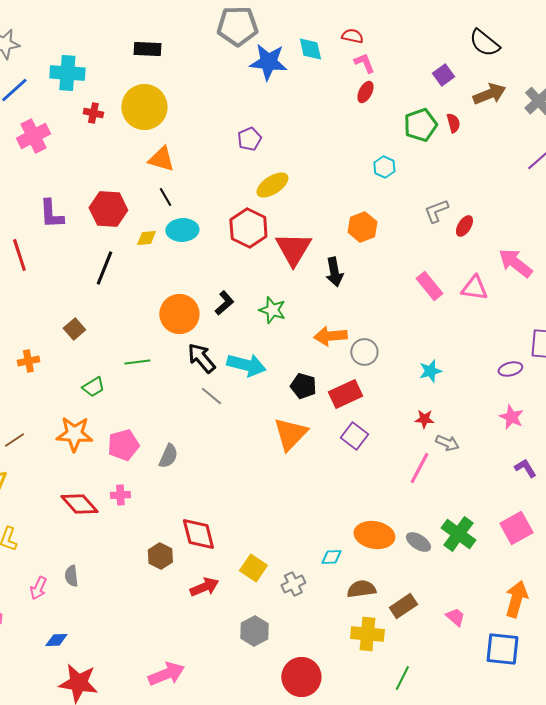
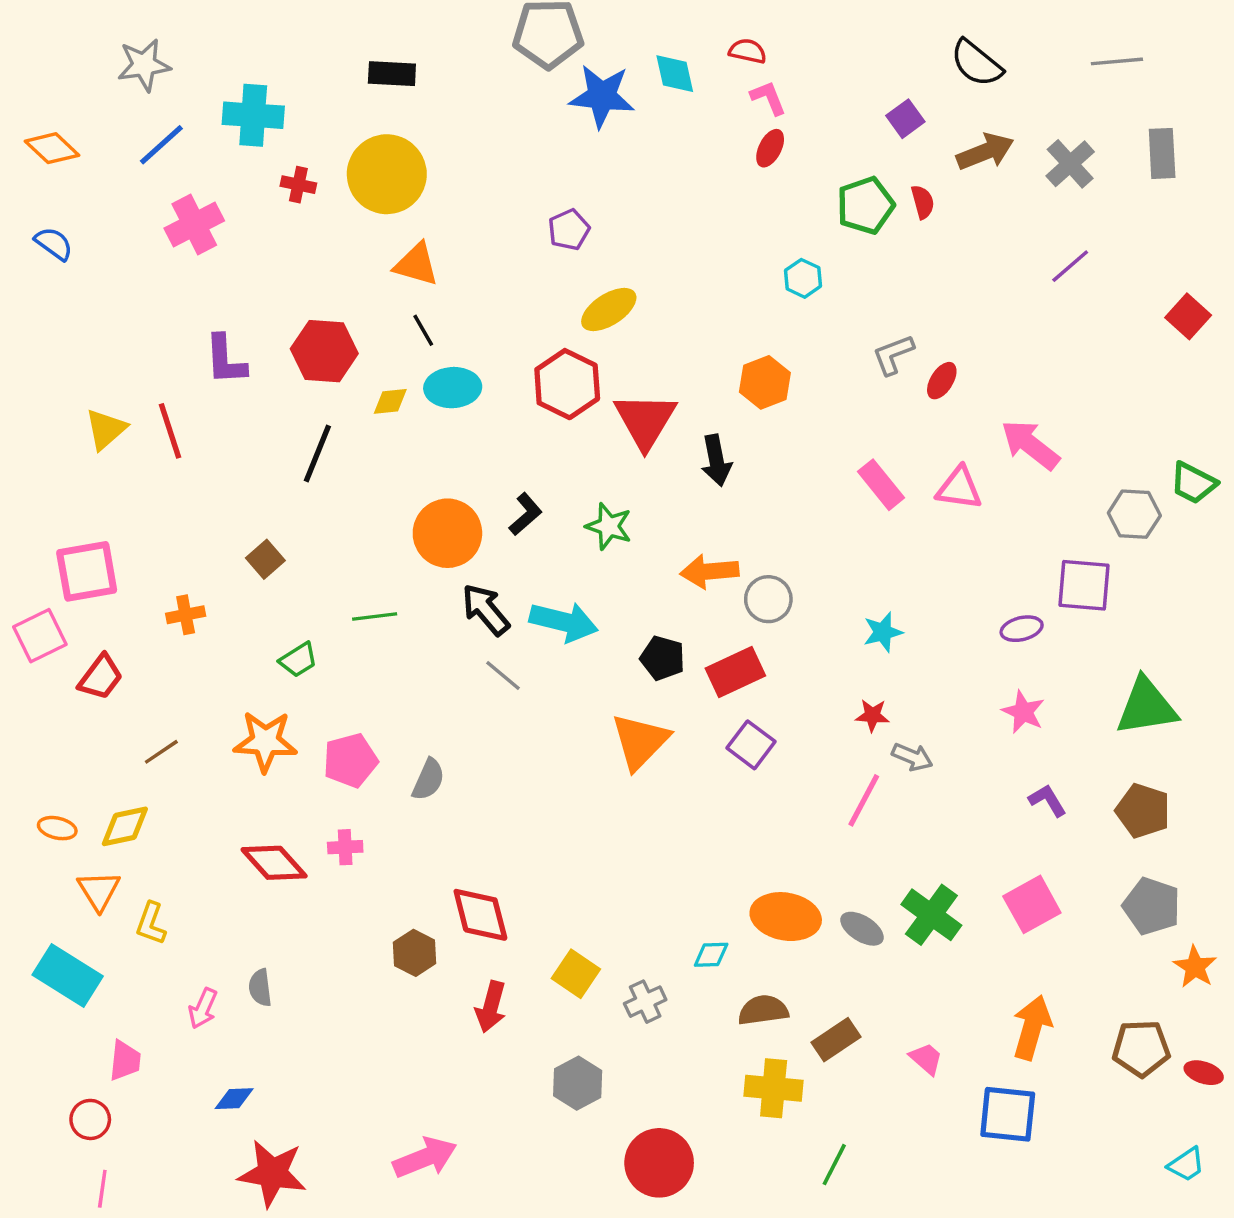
red arrow: (204, 587) -> (491, 1007), turned 128

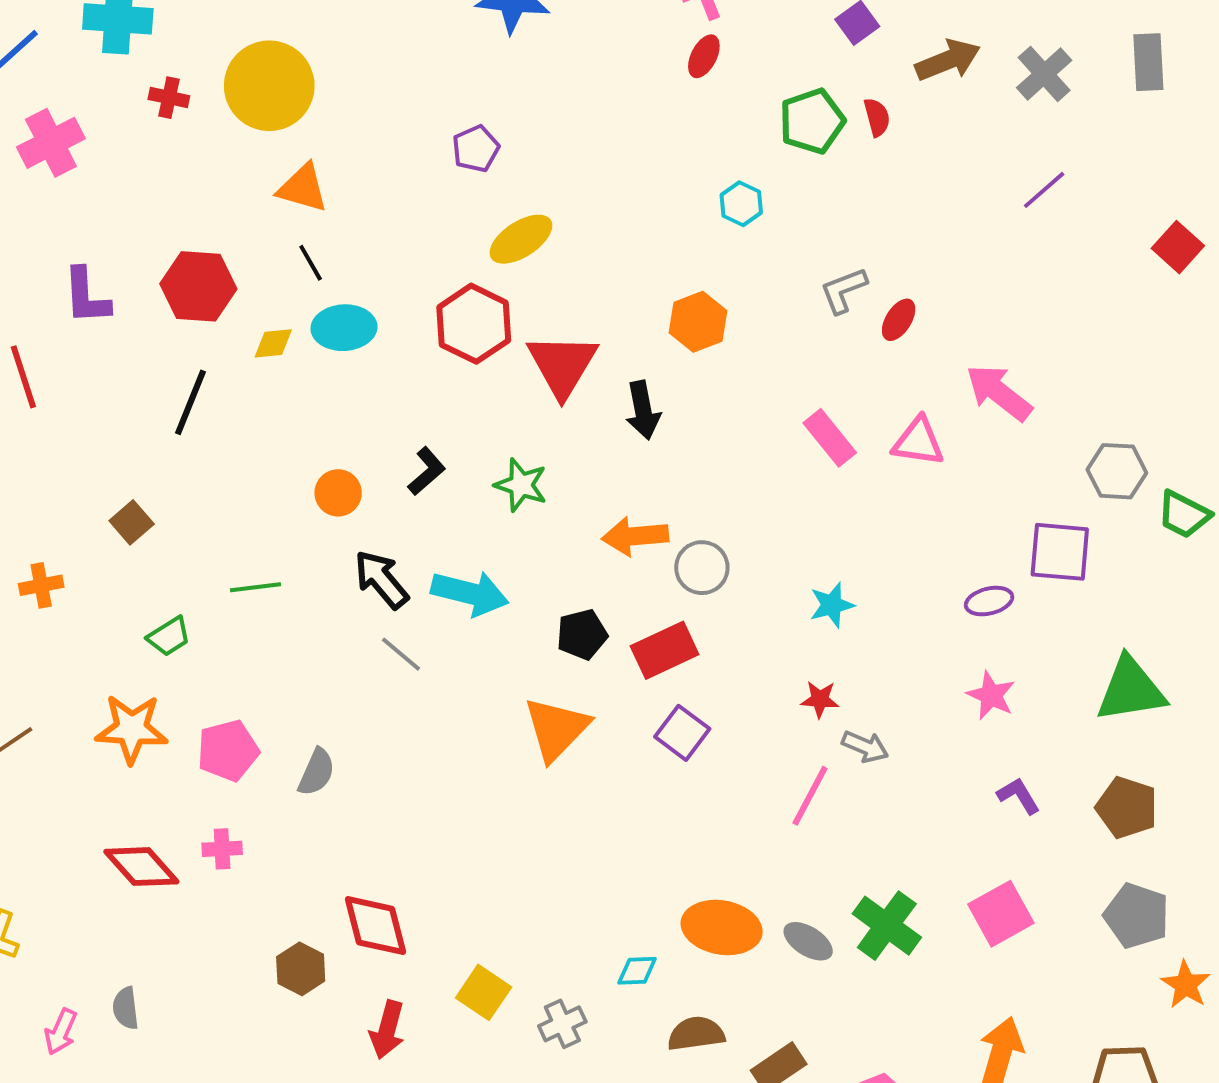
green trapezoid: (1193, 483) -> (1184, 514), moved
orange circle: (447, 533) -> (338, 493), size x0.6
black pentagon: (663, 658) -> (582, 634), turned -30

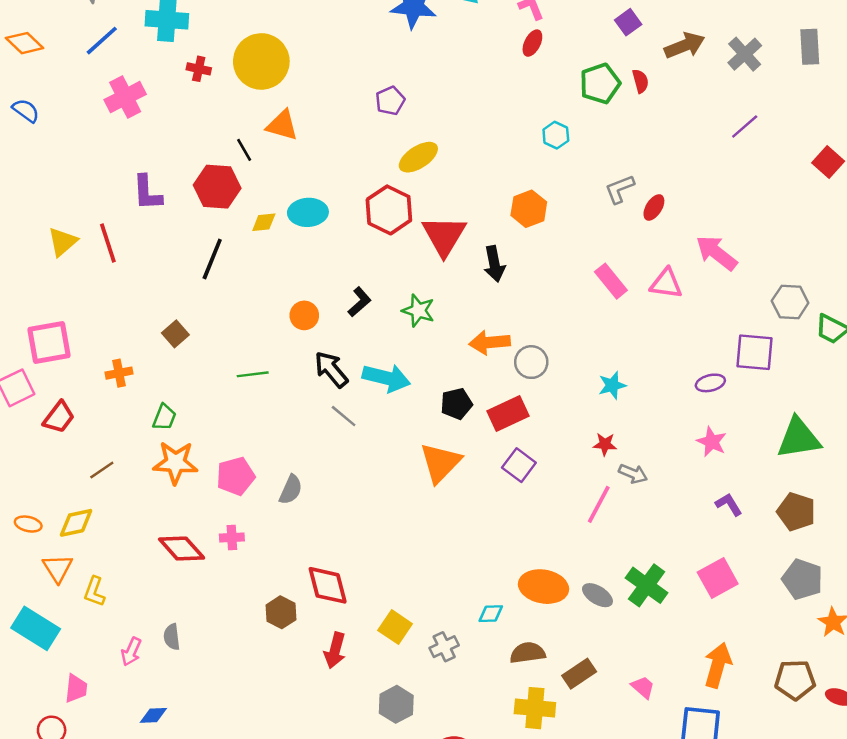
black line: (311, 263) -> (244, 150), moved
green trapezoid: (169, 636) -> (164, 417), moved, turned -36

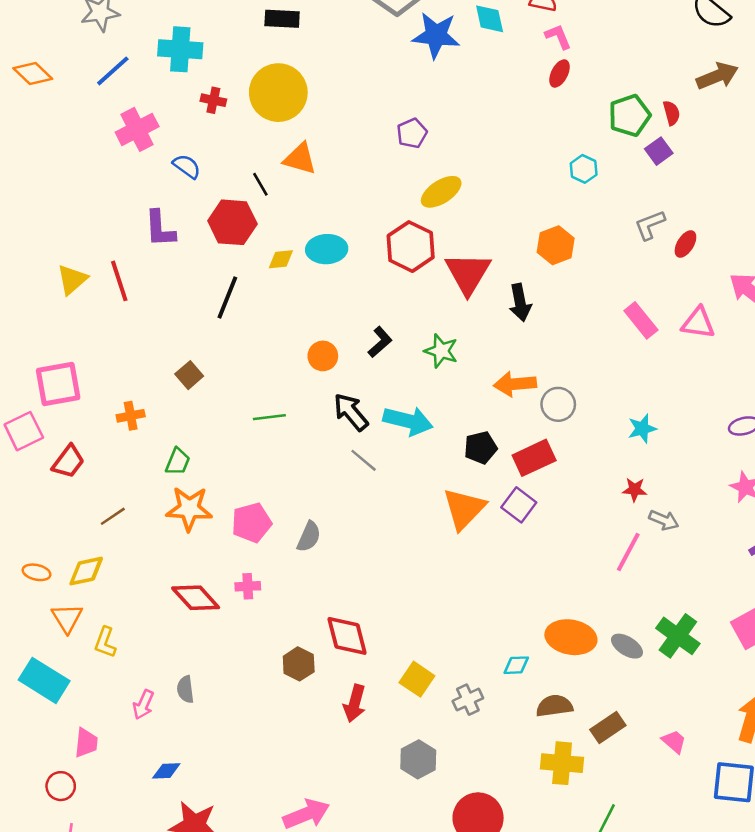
purple square: (628, 22) -> (659, 151), moved
blue semicircle: (26, 111) -> (187, 166), moved
purple square: (519, 465) -> (519, 505), moved

